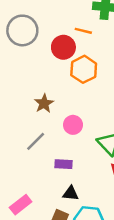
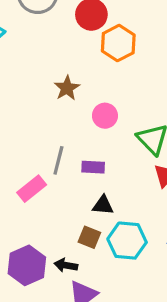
gray line: (36, 141) -> (58, 160), moved, turned -30
pink rectangle: (21, 205) -> (32, 189), moved

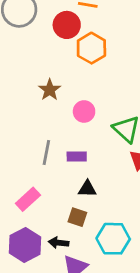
pink rectangle: (32, 189) -> (28, 199), moved
cyan hexagon: (127, 241) -> (113, 239), moved

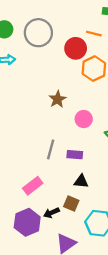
black arrow: (59, 243) -> (51, 213), moved, turned -35

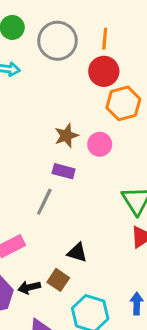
orange line: (94, 34) -> (105, 39), moved, turned 70
pink circle: (84, 119) -> (100, 144), moved
purple rectangle: (75, 155) -> (64, 171), moved

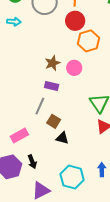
brown square: (58, 280) -> (54, 121), moved
black arrow: (29, 287) -> (32, 162), turned -96

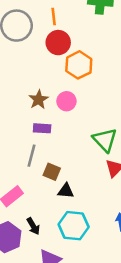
cyan hexagon: (72, 177) -> (74, 226), moved

